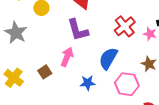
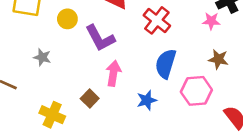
red cross: (125, 26) -> (157, 20), moved
purple L-shape: (78, 30) -> (100, 38), moved
gray star: (16, 33) -> (42, 57), size x0.6

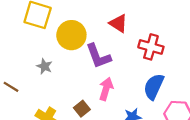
yellow circle: (67, 19) -> (71, 35), size x1.6
red cross: (157, 20) -> (151, 47), turned -30

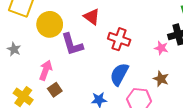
gray star: (44, 66) -> (14, 49), moved
pink arrow: (106, 89) -> (46, 70), moved

